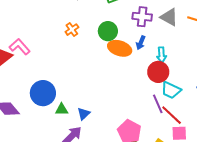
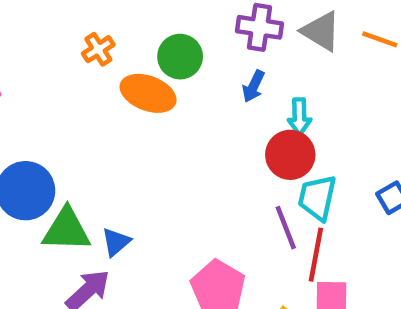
orange ellipse: (120, 48) -> (148, 93), moved
cyan trapezoid: (171, 90) -> (317, 198), turned 75
green triangle: (62, 109) -> (66, 230), size x1.6
red line: (172, 115) -> (316, 255), turned 55

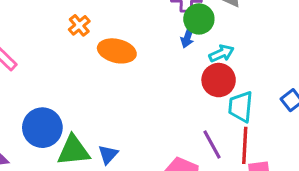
green circle: (180, 57) -> (199, 19), moved
cyan arrow: (300, 117) -> (221, 53), turned -105
purple line: (286, 228) -> (212, 144), moved

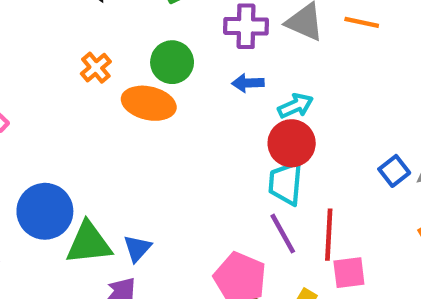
green circle: (199, 19) -> (172, 62), moved
blue arrow: (188, 37) -> (248, 83), turned 70
cyan trapezoid: (241, 107) -> (286, 183), moved

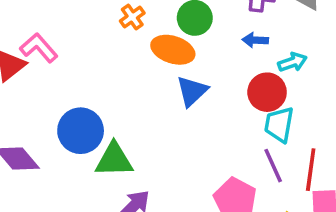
red circle: (292, 143) -> (267, 92), moved
blue triangle: (137, 248) -> (192, 91), moved, size x1.4

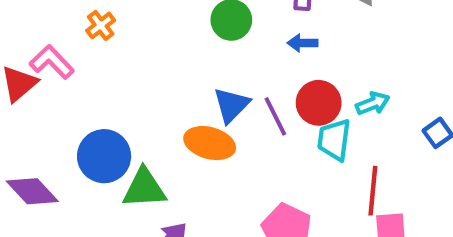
orange cross: (132, 17) -> (101, 25), moved
orange ellipse: (173, 50) -> (210, 143), moved
cyan arrow: (292, 62) -> (373, 103), moved
purple line: (273, 166) -> (275, 116), moved

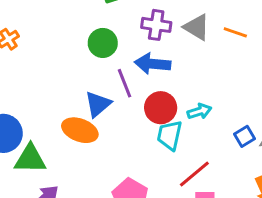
blue arrow: (303, 43) -> (153, 64), size x1.6
purple line: (275, 116) -> (124, 83), moved
red line: (373, 191) -> (194, 174), turned 40

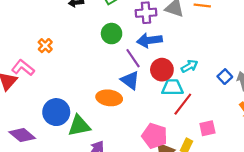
blue triangle: (98, 104) -> (130, 80), moved, turned -30
cyan trapezoid: (170, 135) -> (172, 87), turned 90
red line: (194, 174) -> (183, 104), moved

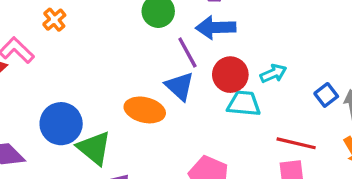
red line: (183, 104) -> (296, 143), moved, turned 60
green triangle: (79, 126) -> (94, 148), turned 45

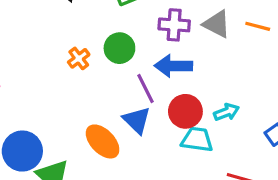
orange cross: (54, 20) -> (79, 58), moved
orange ellipse: (145, 110) -> (103, 141), turned 30

